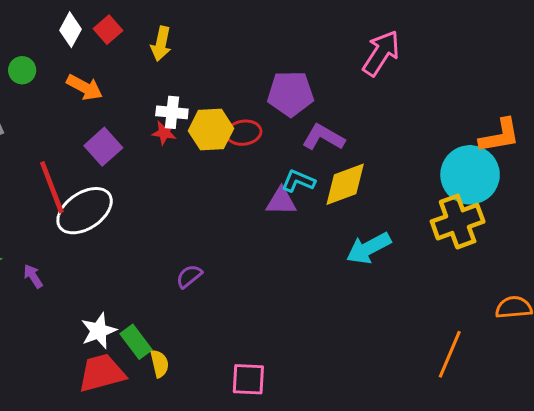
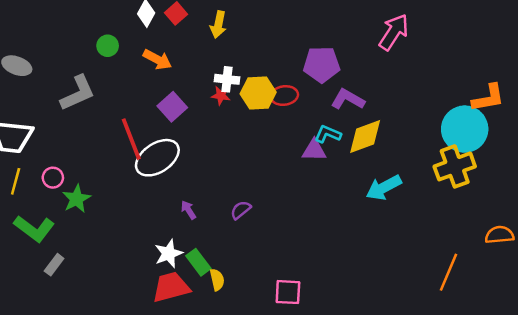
purple arrow: (33, 276) -> (188, 210), moved

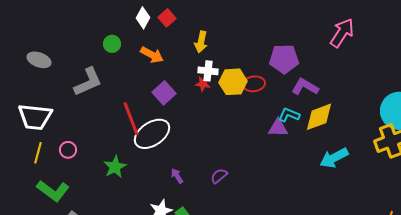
yellow arrow: (218, 25) -> (201, 42), moved
green star: (76, 199) -> (115, 167), moved

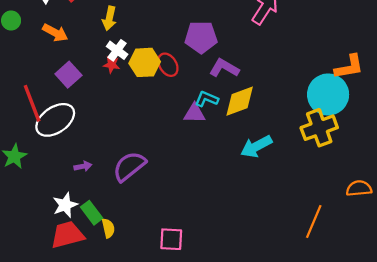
white cross: (208, 71) -> (117, 50), turned 30
red ellipse: (254, 84) -> (168, 65), turned 65
purple arrow: (177, 176) -> (83, 166), turned 112
purple semicircle: (219, 176) -> (129, 166), size x1.8

